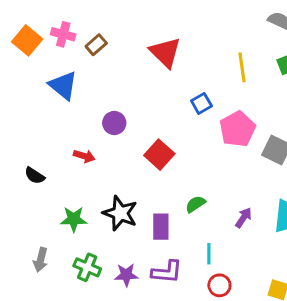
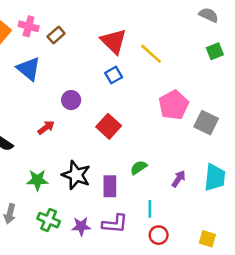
yellow line: (242, 67) -> (151, 54), moved, turned -40
blue square: (201, 103) -> (114, 75), moved
red arrow: (84, 156) -> (46, 128), turned -54

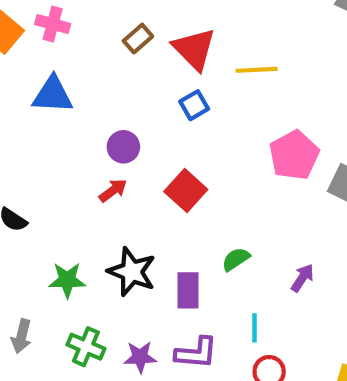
brown rectangle: (56, 35) -> (138, 39), moved
yellow line: (151, 54) -> (257, 70), turned -45
blue triangle: (29, 69) -> (53, 95), turned -36
red arrow: (46, 128) -> (113, 191), moved

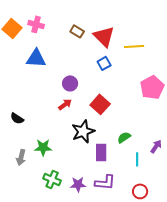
brown rectangle: (138, 39) -> (77, 31), turned 72
black star: (132, 272) -> (83, 131), moved, turned 30
cyan line: (255, 328) -> (137, 159), moved
gray arrow: (21, 336) -> (21, 157), moved

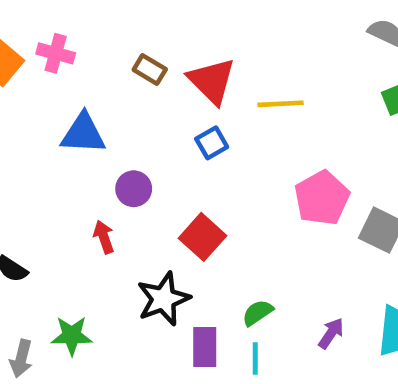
blue triangle: (36, 58) -> (83, 134), moved
red arrow: (65, 104) -> (104, 237), moved, turned -72
cyan line: (137, 159) -> (255, 359), moved

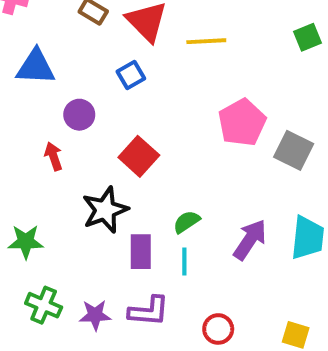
blue square: (212, 143) -> (131, 75), moved
purple arrow: (331, 333) -> (250, 240), size x1.5

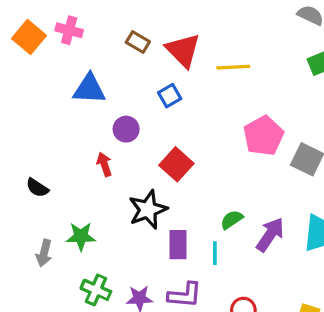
green semicircle: (186, 222) -> (232, 220), moved

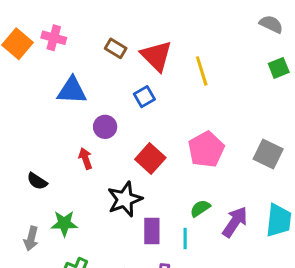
yellow line: (233, 67) -> (202, 71), turned 76
pink pentagon: (263, 136) -> (206, 149), moved
black semicircle: (37, 188) -> (37, 181), moved

